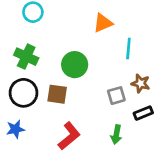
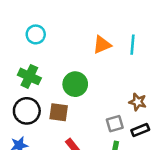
cyan line: (128, 48) -> (133, 45), moved
gray square: (116, 96) -> (115, 124), moved

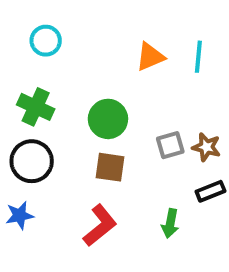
brown square: (59, 112) -> (110, 167), moved
gray square: (115, 124) -> (170, 145), moved

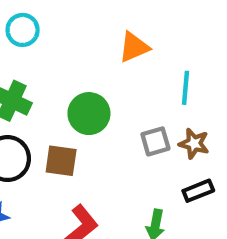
cyan line: (198, 57) -> (185, 88), moved
brown square: (110, 167) -> (61, 161), moved

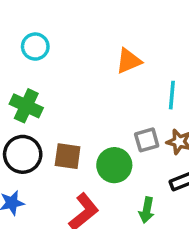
green circle: (89, 114) -> (114, 165), moved

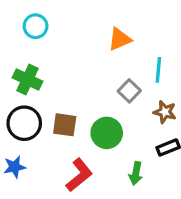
gray square: (147, 140) -> (129, 91), moved, turned -30

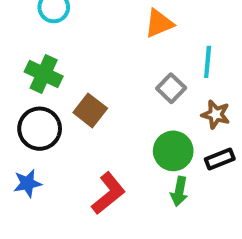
brown square: (65, 125) -> (90, 110), moved, turned 30
green circle: (107, 133) -> (173, 151), moved

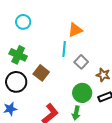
cyan line: (208, 62) -> (64, 49), moved
green arrow: (179, 191) -> (76, 113), moved

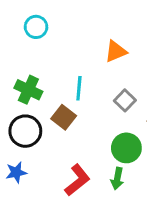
cyan circle: (23, 22) -> (36, 27), moved
cyan line: (64, 49) -> (79, 88), moved

